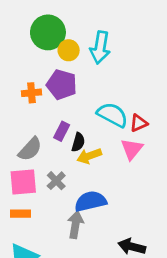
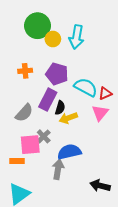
purple pentagon: (62, 85) -> (57, 74), moved
purple rectangle: (62, 131) -> (48, 100), size x1.5
pink square: (23, 182) -> (30, 145), moved

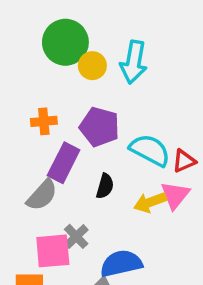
purple rectangle: (48, 100) -> (64, 163), moved
yellow arrow: (68, 118) -> (150, 202), moved

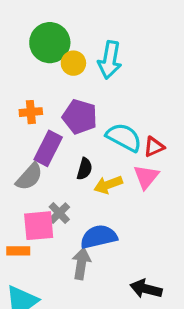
yellow arrow: (150, 202) -> (108, 185), moved

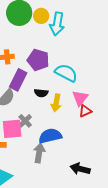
yellow circle: (73, 63) -> (41, 16), moved
red triangle: (154, 147) -> (85, 111), moved
black semicircle: (84, 169) -> (41, 93), turned 80
yellow arrow: (108, 185) -> (56, 103), turned -60

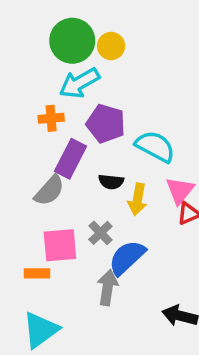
cyan arrow: (57, 24) -> (79, 83), moved, turned 50
gray cross: (25, 121) -> (100, 233), moved
blue semicircle: (50, 136) -> (127, 258), turned -30

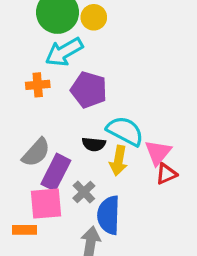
cyan semicircle: (155, 146) -> (125, 131), moved
purple rectangle: (71, 159) -> (56, 172), moved
blue semicircle: (127, 258) -> (109, 215), turned -45

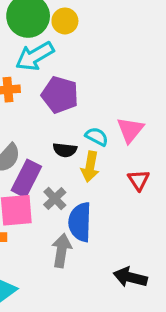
cyan semicircle: (125, 131) -> (97, 137), size x0.6
pink triangle: (158, 152) -> (130, 130), moved
red triangle: (166, 174) -> (139, 180), turned -40

